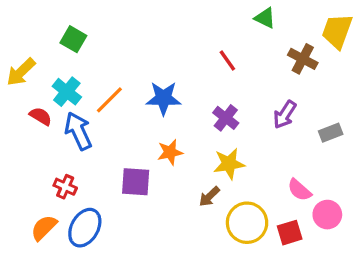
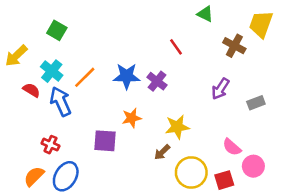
purple cross: (226, 118) -> (157, 81), moved

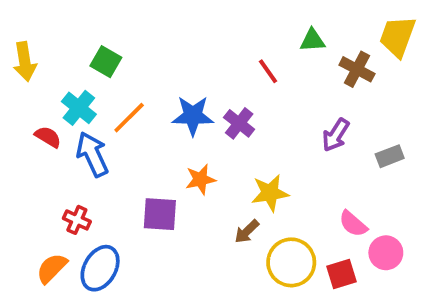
green triangle: (205, 14) -> (312, 40), moved, turned -30
green square: (57, 30) -> (106, 62), moved
yellow arrow: (16, 56) -> (25, 62), moved, turned -55

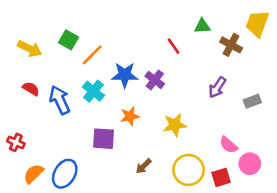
yellow arrow: (25, 62) -> (30, 49), moved, turned -55
cyan cross: (79, 108) -> (93, 91), moved
orange line: (129, 118) -> (92, 55), moved
red cross: (77, 220) -> (16, 142), moved
brown arrow: (247, 232) -> (144, 166), moved

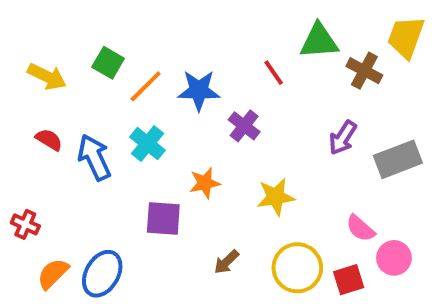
green triangle: (202, 26) -> (319, 41), size x1.5
blue star: (125, 75) -> (199, 90), moved
gray rectangle: (252, 101) -> (398, 159), size x1.6

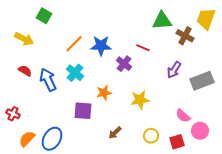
green square: (108, 63) -> (44, 16), moved
red line: (274, 73) -> (143, 48), moved, turned -32
yellow circle: (297, 268) -> (151, 136), size x0.6

